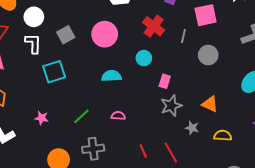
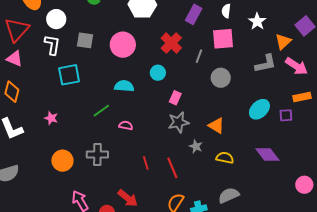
gray square: (66, 35) -> (85, 40), turned 30
green line: (81, 116) -> (101, 111), moved

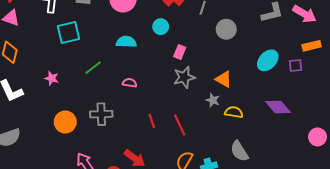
green line: (101, 111) -> (93, 68), moved
gray star: (196, 146) -> (213, 100), moved
gray semicircle: (229, 195) -> (239, 151), turned -95

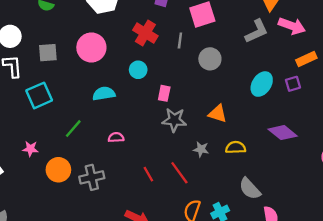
gray star: (184, 77) -> (174, 120), turned 30
gray star: (213, 100) -> (201, 149), moved
orange circle: (65, 122) -> (58, 170), moved

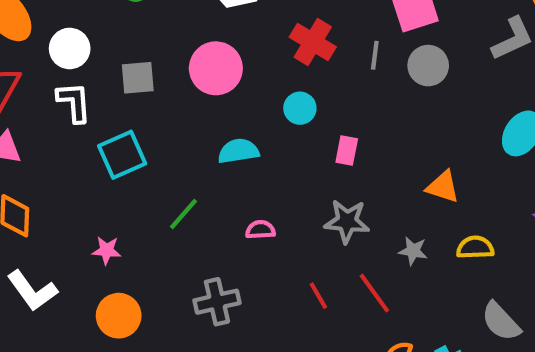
gray circle: (210, 59) -> (428, 66), moved
gray star: (174, 120) -> (347, 221), moved
orange circle: (58, 170) -> (119, 316), moved

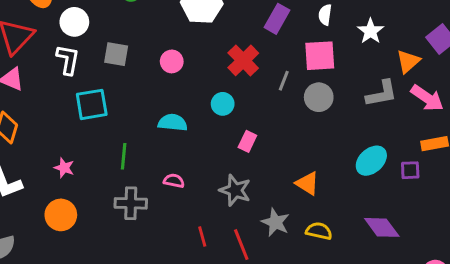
pink circle: (216, 68) -> (172, 61), size x0.6
green line: (183, 214) -> (124, 156), turned -50
gray star: (413, 251) -> (275, 222), size x1.4
gray cross: (217, 302) -> (131, 203), moved

